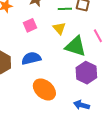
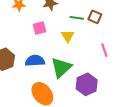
green triangle: (76, 46) -> (61, 68), moved, turned 50

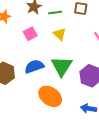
green line: (77, 18) -> (55, 13), moved

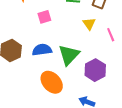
yellow triangle: (60, 34) -> (89, 24), moved

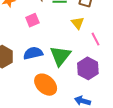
pink line: (111, 35) -> (95, 39), moved

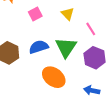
yellow triangle: (78, 23) -> (68, 14), moved
pink line: (95, 39) -> (91, 29), moved

